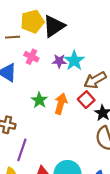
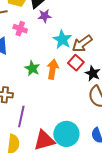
purple star: (59, 61) -> (45, 16), moved
cyan star: (74, 61) -> (62, 39), moved

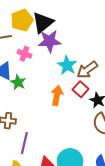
purple star: (45, 16) -> (49, 41), size x1.6
green star: (32, 68) -> (18, 82), moved

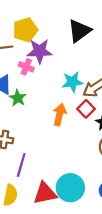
black triangle: (43, 23) -> (79, 31), moved
purple star: (49, 41) -> (40, 51), moved
cyan star: (67, 65) -> (72, 82), turned 30

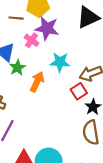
cyan star: (72, 82) -> (60, 62), moved
orange arrow: (60, 115) -> (37, 82), moved

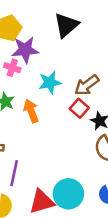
orange arrow: (37, 82) -> (31, 111), turned -30

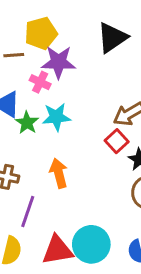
cyan star: (50, 82) -> (56, 117), moved
orange arrow: (31, 111) -> (59, 173), moved

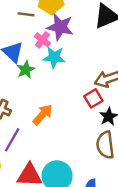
cyan star: (56, 117) -> (54, 57), moved
orange arrow: (59, 173) -> (43, 115), turned 45

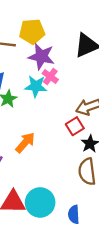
pink cross: (42, 40) -> (50, 77), moved

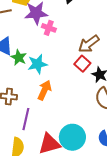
cyan star: (36, 86) -> (37, 64), moved

